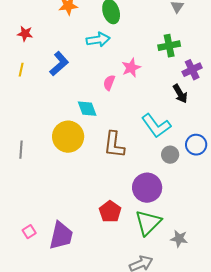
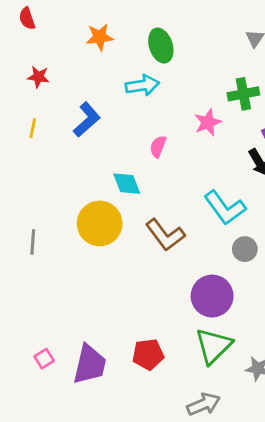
pink star: (131, 68) -> (208, 122), moved
brown L-shape: (114, 145) -> (165, 235), turned -44
red pentagon: (110, 212) -> (148, 354), moved, turned 30

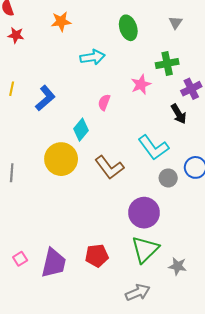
green ellipse: (161, 46) -> (128, 28), moved
red star: (38, 77) -> (16, 35), moved
blue L-shape: (87, 120) -> (45, 98), moved
cyan diamond: (127, 184) -> (81, 130), turned 60

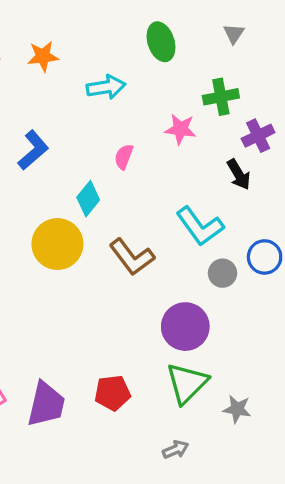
orange star: (61, 21) -> (43, 56), moved
pink star: (141, 85) -> (180, 129), turned 30
gray arrow: (138, 292) -> (176, 450), size x0.7

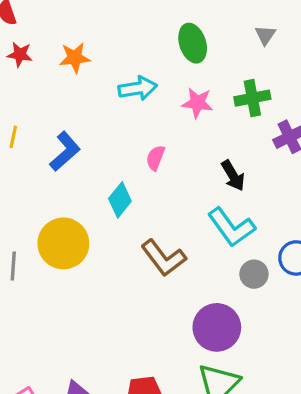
pink star: (180, 129) -> (197, 103), moved
black arrow: (239, 174) -> (233, 176), moved
yellow circle: (57, 244) -> (63, 243), moved

